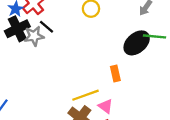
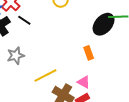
gray star: (34, 36) -> (16, 56), moved
yellow line: (86, 95) -> (45, 75), moved

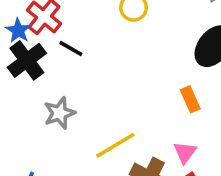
pink triangle: (84, 82) -> (185, 152), turned 40

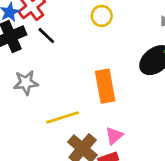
orange rectangle: (190, 99) -> (105, 86), moved, size x1.6

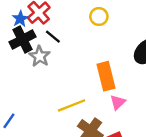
gray star: (26, 83) -> (40, 56), moved, turned -30
pink triangle: (114, 136) -> (118, 102), moved

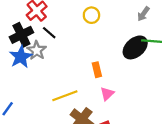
blue star: (20, 19) -> (21, 57), moved, size x1.5
orange rectangle: (106, 76) -> (97, 70), size x0.6

